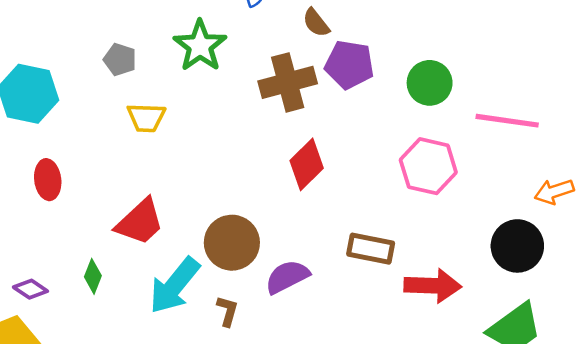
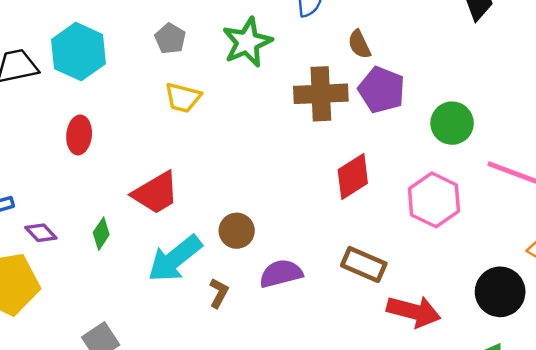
red diamond: (307, 164) -> (353, 177), moved
brown circle: (232, 243) -> (237, 231), size x0.7

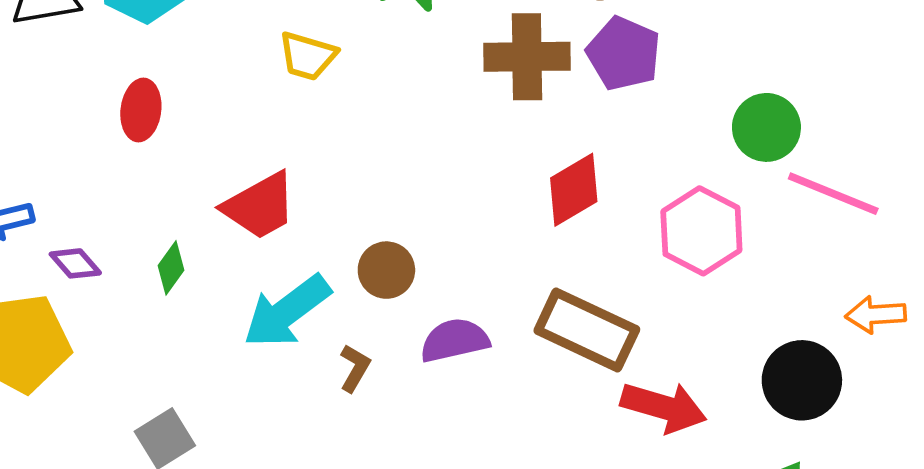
green circle: (452, 123) -> (766, 127), moved
brown rectangle: (364, 264) -> (587, 330), size x1.4

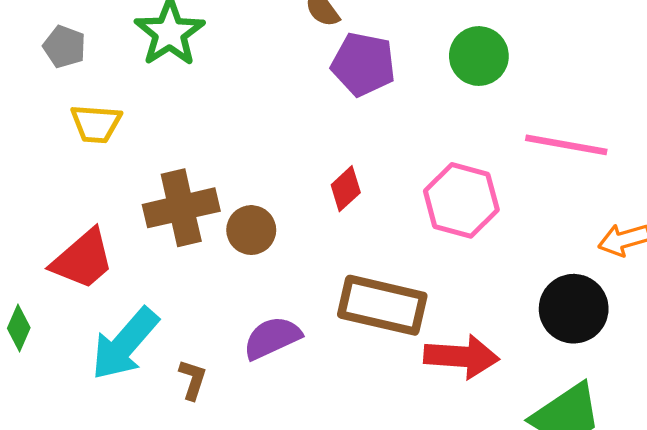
brown cross: (527, 57) -> (181, 208), moved
green circle: (766, 127) -> (479, 56), moved
red diamond: (574, 190) -> (346, 189), size x0.7
brown circle: (386, 270) -> (251, 230), moved

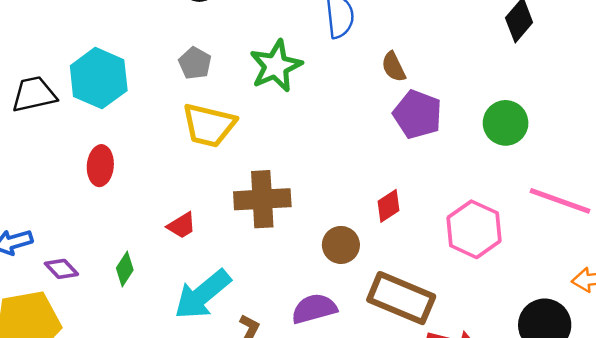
yellow trapezoid: (96, 124) -> (209, 125), size x1.4
brown circle: (251, 230) -> (341, 245), moved
red trapezoid: (83, 259) -> (182, 226), size x0.6

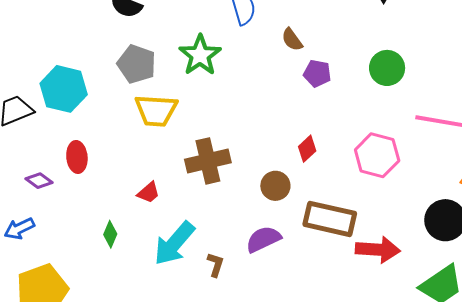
gray pentagon: (195, 63) -> (137, 64), size x1.5
purple pentagon: (418, 114) -> (317, 73), size x0.7
purple diamond: (61, 269) -> (39, 181), moved

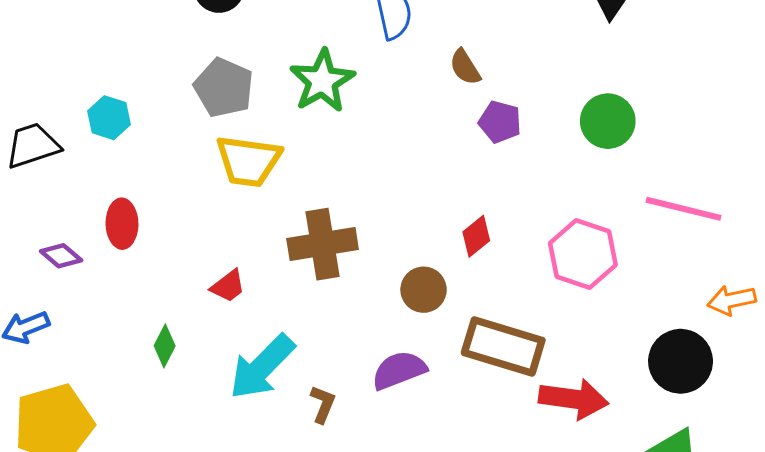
cyan hexagon: (64, 89) -> (109, 118), size x0.6

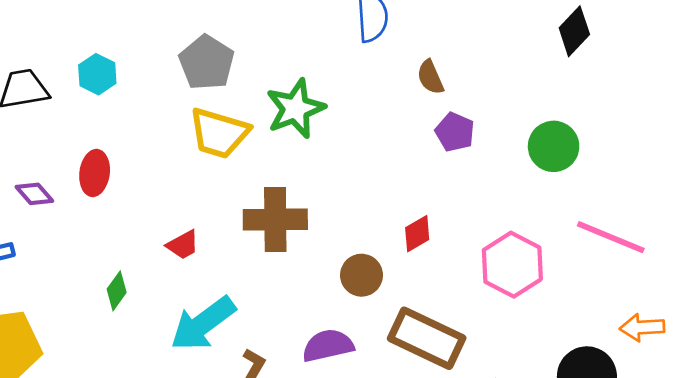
green star: (322, 81) -> (295, 109), moved

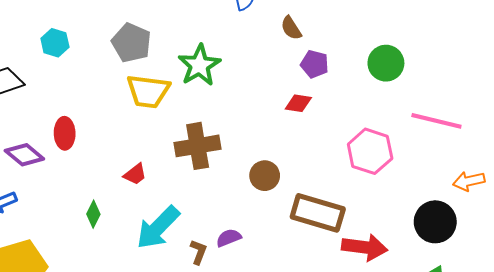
cyan hexagon: (97, 74) -> (55, 43), moved
purple diamond: (34, 194) -> (24, 155), size x1.4
red diamond: (417, 234) -> (298, 103), moved, turned 48
purple semicircle: (328, 346) -> (229, 238), moved, size x0.7

